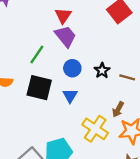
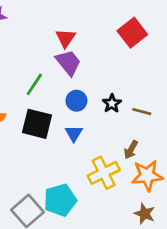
yellow cross: (95, 129) -> (104, 173), turned 30

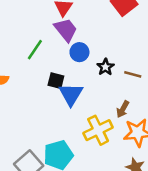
blue circle: (76, 101) -> (79, 52), moved
black square: (37, 124) -> (56, 81), moved, size x0.6
blue triangle: (74, 133) -> (71, 94), size x1.5

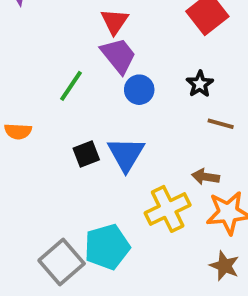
black star: (105, 67) -> (200, 84), moved
black square: (56, 81) -> (86, 154), moved, turned -35
brown arrow: (123, 109) -> (205, 177), turned 70

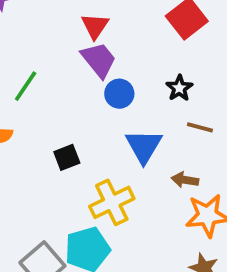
green line: (71, 86) -> (26, 86), moved
blue triangle: (126, 154) -> (144, 146), moved
yellow cross: (168, 209) -> (112, 202), moved

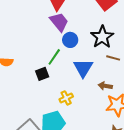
green line: (26, 86) -> (54, 57), moved
black star: (179, 88) -> (102, 37), size x1.6
yellow cross: (112, 202) -> (66, 98), size x0.6

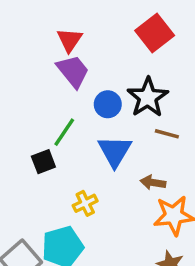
blue circle: (70, 40) -> (108, 104), moved

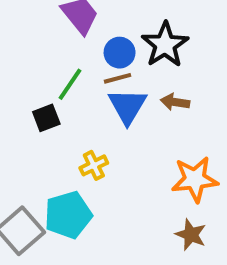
brown line: (167, 134) -> (118, 78), moved, turned -30
brown arrow: (153, 182) -> (175, 102), moved

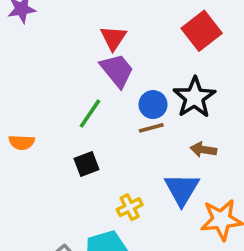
green line: (70, 84) -> (90, 114), moved
blue triangle: (127, 106) -> (182, 189), moved

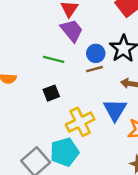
green line: (90, 114) -> (54, 59), turned 70
yellow cross: (130, 207) -> (80, 122), size x1.6

